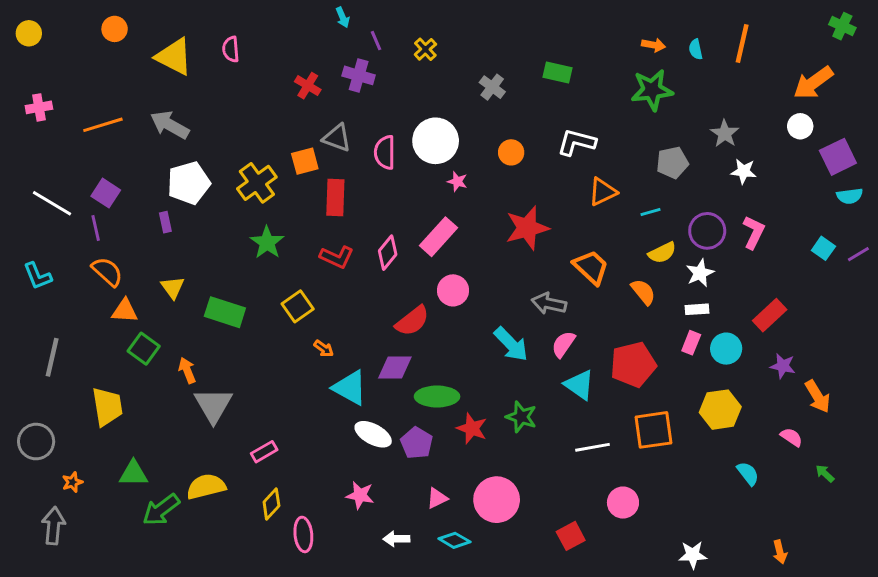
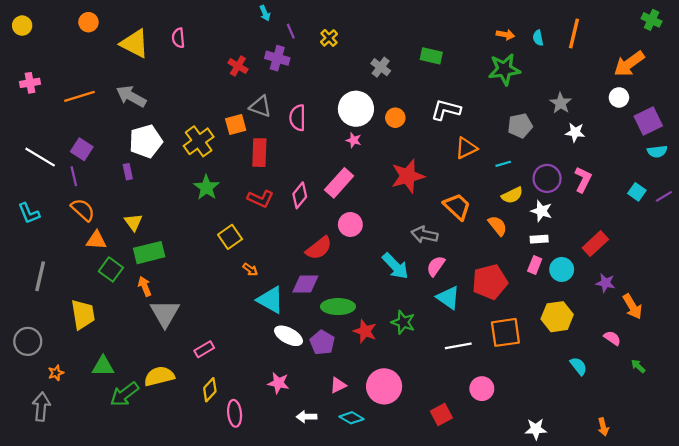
white circle: (436, 141) -> (356, 109), moved
white star: (700, 273) -> (541, 211), turned -30
green rectangle: (225, 312) -> (149, 253), moved, turned -32

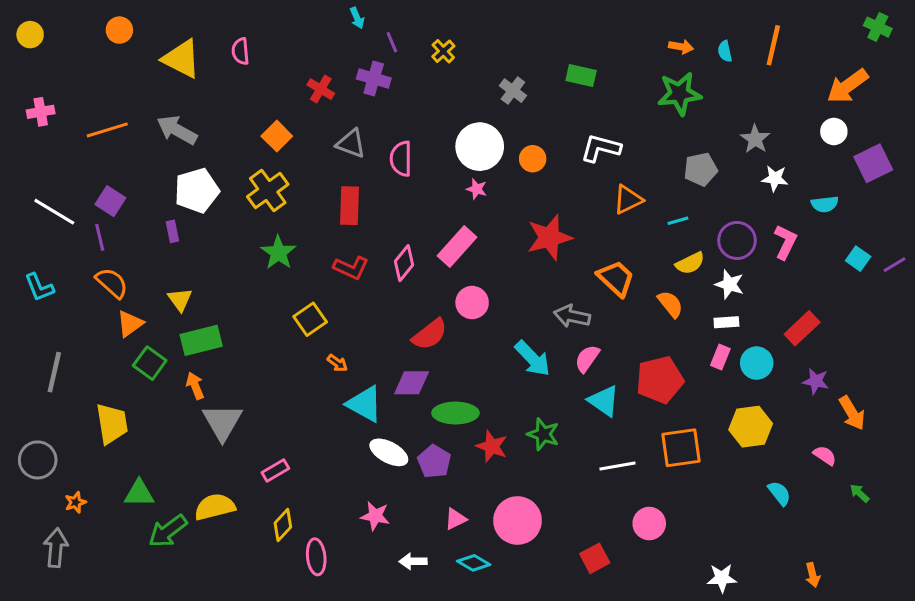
orange square: (236, 124) -> (277, 136), moved, turned -30
cyan semicircle: (657, 151) -> (825, 204), moved
orange triangle: (96, 240) -> (130, 324), turned -40

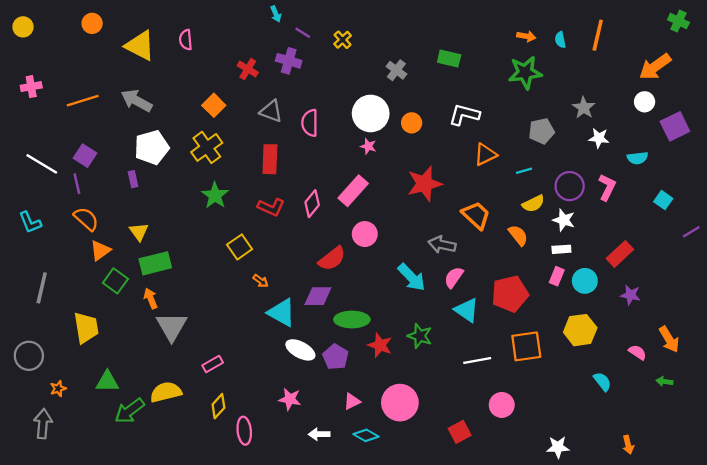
purple line: (392, 42) -> (303, 33), turned -35
purple line: (894, 265) -> (691, 232), moved
orange arrow: (852, 413) -> (669, 339), moved
green arrow: (860, 493) -> (664, 382), turned -35

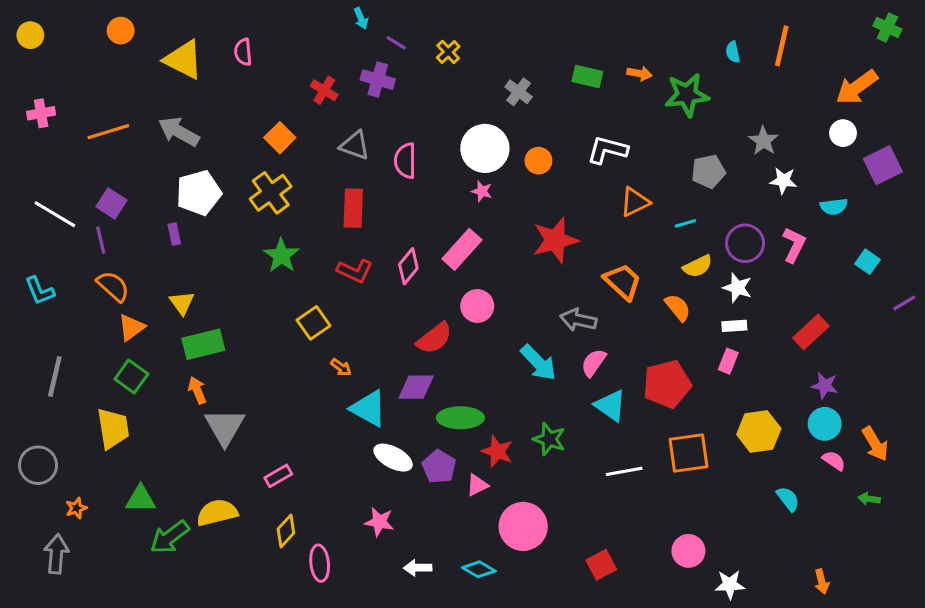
orange arrow: (526, 36) -> (639, 73), moved
green square: (115, 281) -> (131, 376), moved
cyan circle: (585, 281) -> (825, 424), moved
pink triangle: (352, 401) -> (477, 485), moved
pink circle: (502, 405) -> (688, 551), moved

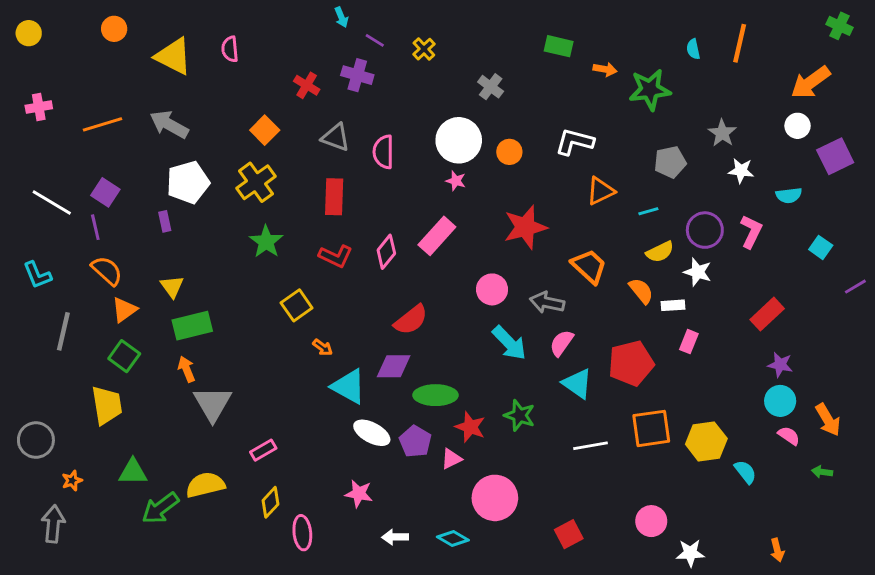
green rectangle: (587, 76) -> (559, 46), moved
pink circle: (477, 306) -> (492, 289), moved
white rectangle: (734, 326) -> (673, 305), moved
gray line: (55, 376) -> (63, 331), moved
yellow hexagon: (759, 432) -> (706, 441), moved

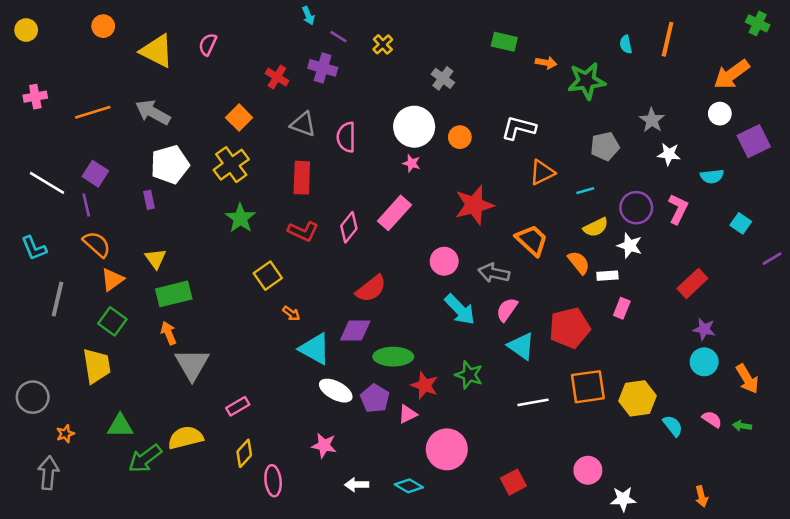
pink semicircle: (230, 49) -> (208, 44), turned 30
pink semicircle: (789, 436) -> (712, 419), moved

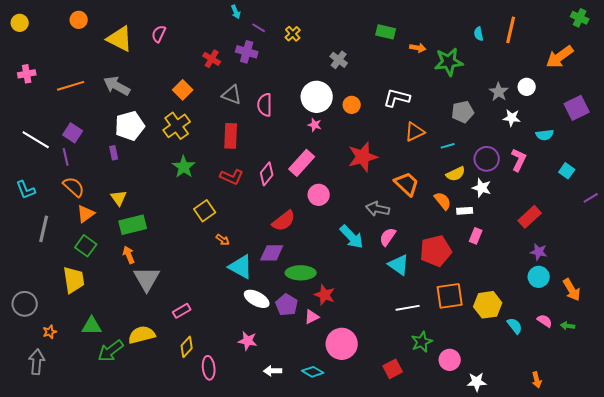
white circle: (720, 114) -> (527, 87), moved
pink circle: (444, 261) -> (319, 195), moved
green star: (469, 375) -> (422, 342), moved, turned 30

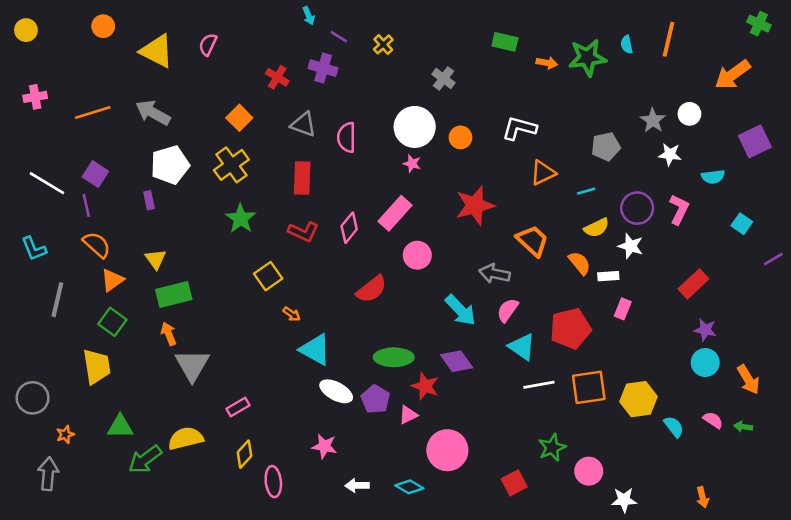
green star: (449, 62) -> (587, 58), moved
purple diamond: (272, 253) -> (457, 361), moved, turned 55
white line: (408, 308) -> (539, 385), moved

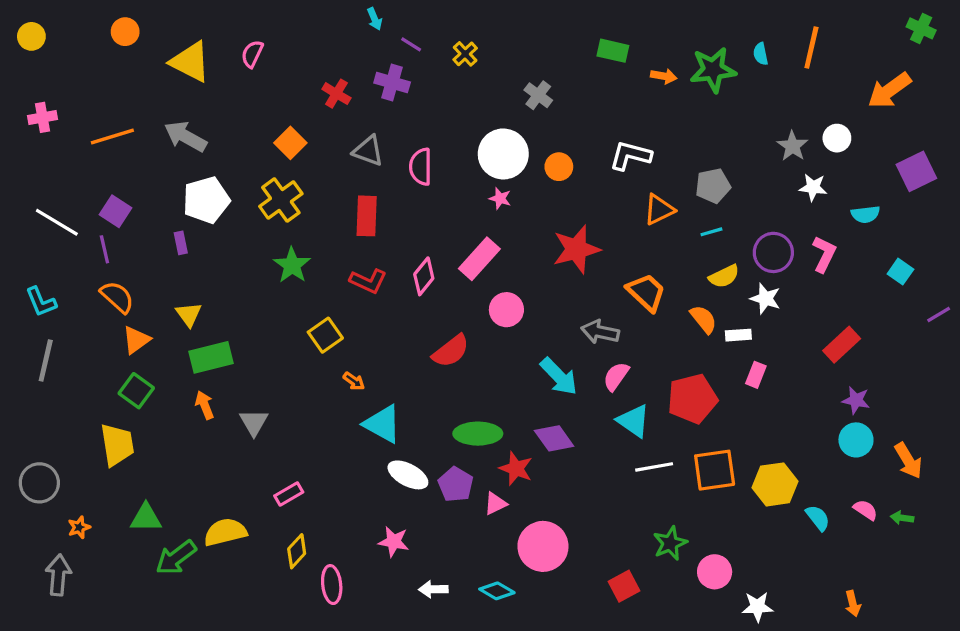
gray pentagon: (606, 147) -> (713, 186), moved
gray line: (57, 300) -> (46, 361), moved
gray triangle: (192, 365) -> (254, 422), moved, size x0.7

